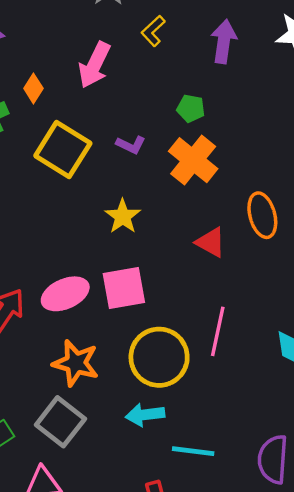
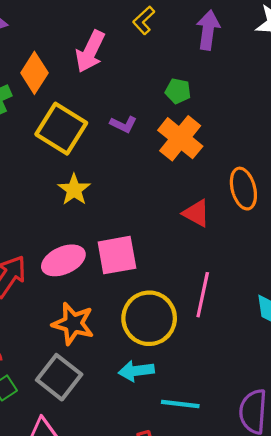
orange diamond: (33, 88) -> (34, 73), size x1.5
yellow star: (123, 216) -> (74, 190), moved

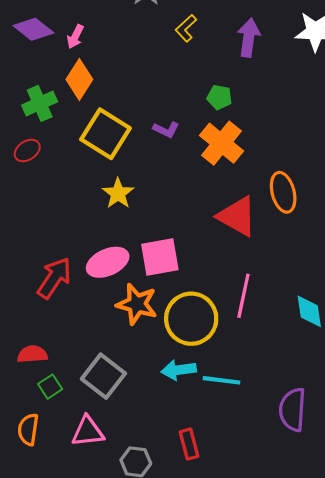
pink arrow: (90, 51) -> (75, 37), moved, size x0.6
red triangle: (196, 213) -> (237, 216), size x1.5
orange star: (73, 324) -> (137, 304), moved
cyan line: (180, 404) -> (221, 380), moved

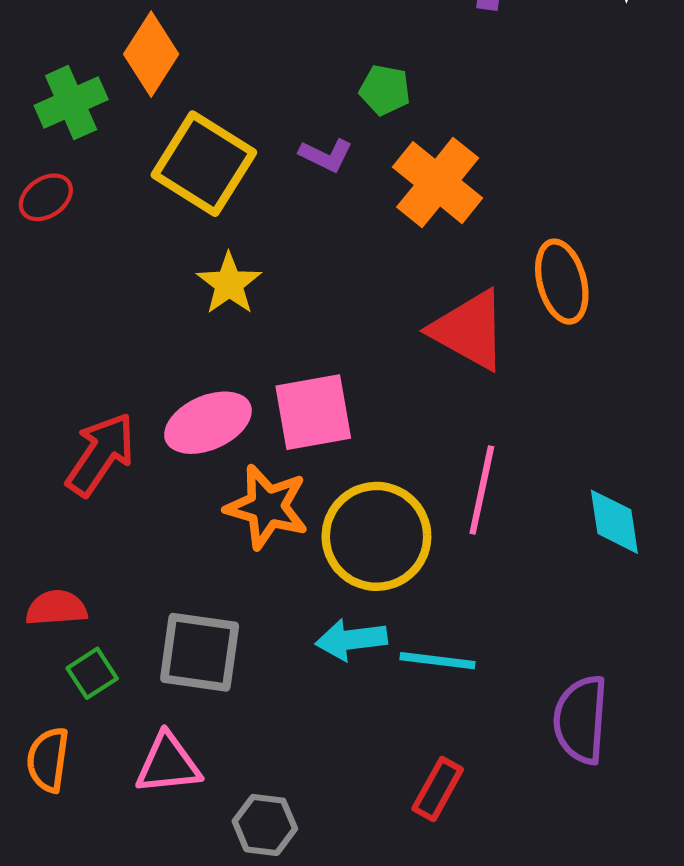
green pentagon: (219, 97) -> (385, 90), moved
gray square: (103, 376) -> (200, 652), turned -30
red rectangle: (189, 444) -> (438, 789), moved, turned 44

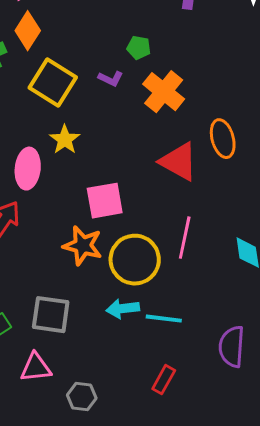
pink ellipse: (208, 423) -> (28, 169), moved, turned -60

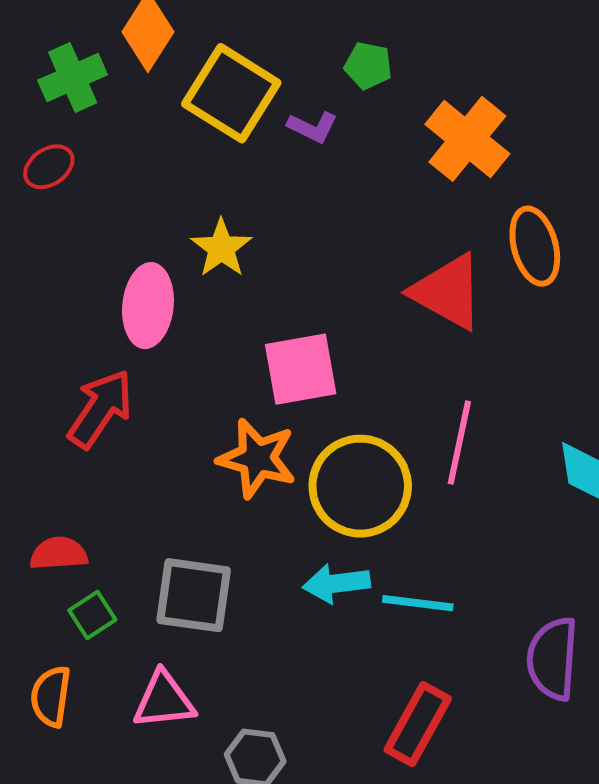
yellow square: (53, 83) -> (231, 93), moved
orange cross: (164, 92) -> (467, 139), moved
red rectangle: (164, 380) -> (418, 724), size x1.4

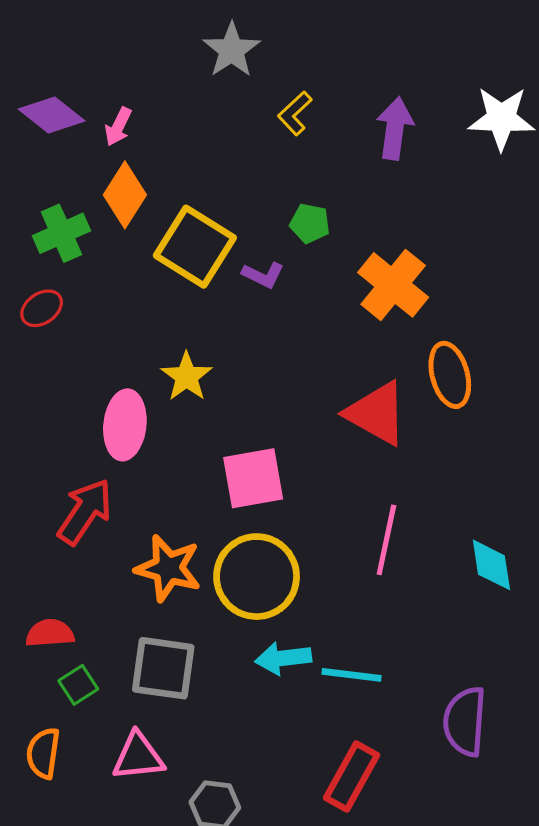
orange star: (257, 458) -> (168, 568), moved
yellow circle: (360, 486) -> (257, 577), moved

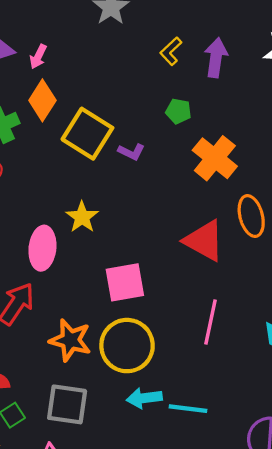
yellow L-shape: (295, 113) -> (171, 51), moved
green pentagon: (310, 223) -> (178, 111), moved

